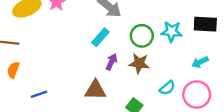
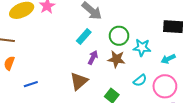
cyan star: (172, 32) -> (142, 48), moved
brown triangle: (95, 90) -> (79, 81), turned -42

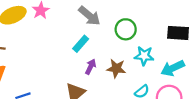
green circle: (119, 36) -> (126, 29), moved
cyan arrow: (168, 59) -> (173, 68), size x1.5

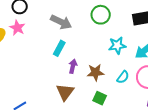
green circle: (126, 29) -> (101, 15), moved
brown star: (116, 68) -> (95, 72), moved

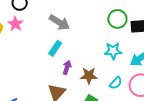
green circle: (101, 15) -> (117, 19), moved

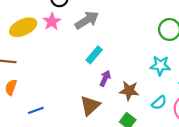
gray arrow: (59, 22) -> (87, 20), moved, turned -70

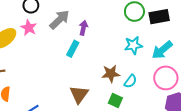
purple arrow: (105, 78) -> (83, 28), moved
cyan semicircle: (159, 103) -> (130, 81), moved

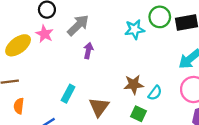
purple arrow: (83, 28) -> (88, 51), moved
cyan star: (133, 45) -> (135, 29), moved
cyan rectangle: (73, 49) -> (68, 94), moved

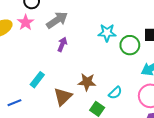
green circle: (160, 17) -> (130, 45), moved
brown star: (134, 84) -> (87, 82), moved

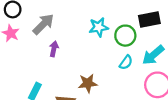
cyan semicircle: (115, 93) -> (126, 62), moved

